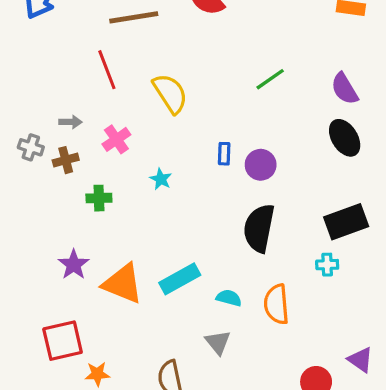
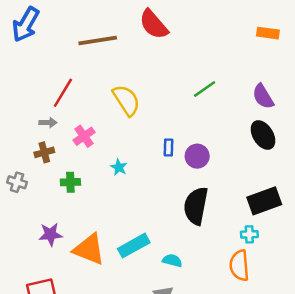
red line: (107, 70) -> (63, 93), moved, turned 52
gray cross: (31, 147) -> (17, 182), moved
purple star: (74, 265) -> (51, 234), turned 30
orange semicircle: (276, 304) -> (239, 265), moved

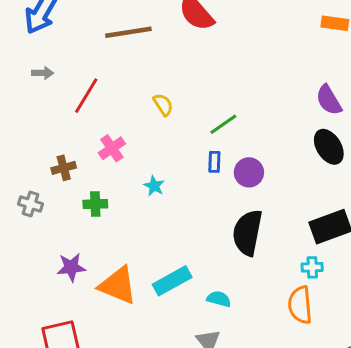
green line: (205, 89) -> (223, 124), moved
yellow semicircle: (126, 100) -> (163, 105), size x0.6
gray arrow: (48, 123) -> (43, 73), moved

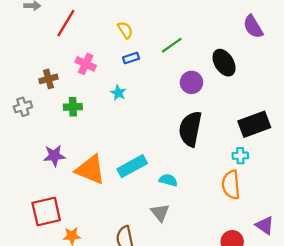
black ellipse: (329, 147) -> (224, 63), moved
pink cross: (112, 148) -> (86, 64), turned -30
blue rectangle: (214, 162) -> (131, 58), moved, turned 70
gray cross: (31, 204) -> (23, 107), turned -36

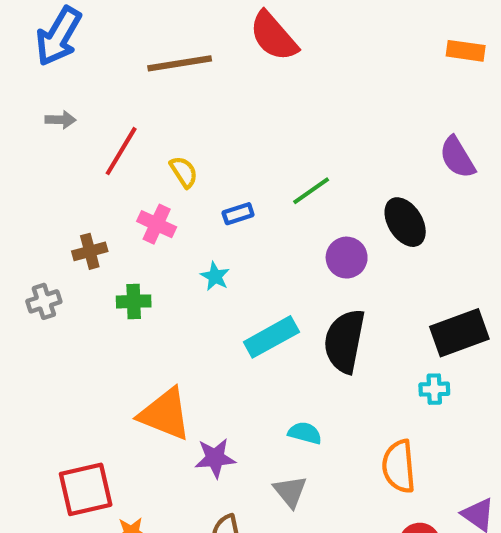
yellow semicircle: (125, 30) -> (184, 172), moved
purple star: (54, 156) -> (215, 458), moved
cyan rectangle: (132, 166) -> (271, 337), moved
orange semicircle: (231, 185) -> (399, 466), moved

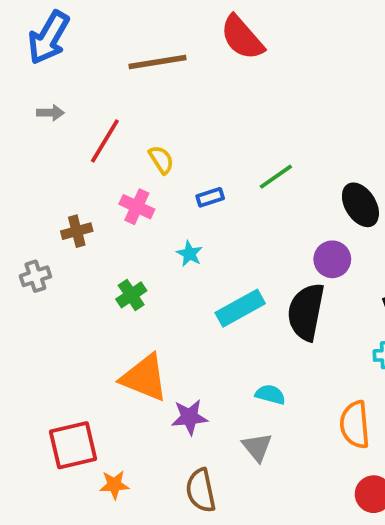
purple circle: (347, 258) -> (332, 259), moved
green cross: (134, 301) -> (131, 295), moved, turned -32

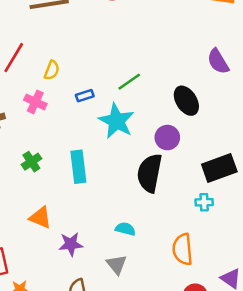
yellow semicircle: (161, 160) -> (52, 70), turned 54
cyan star: (189, 254) -> (117, 121), moved, size x2.0
cyan rectangle: (240, 308) -> (78, 167), moved, turned -68
orange triangle: (144, 378) -> (40, 217), size x0.7

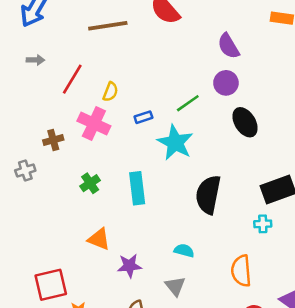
purple semicircle: (218, 61) -> (229, 46), moved
pink cross: (35, 102) -> (94, 124), size x1.4
purple circle: (167, 138) -> (226, 83), moved

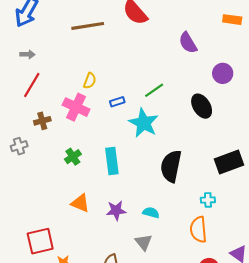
red line: (72, 79) -> (32, 85), moved
purple circle: (226, 83) -> (223, 73), moved
cyan cross: (263, 224) -> (208, 200), moved
purple star: (129, 266) -> (116, 211), moved

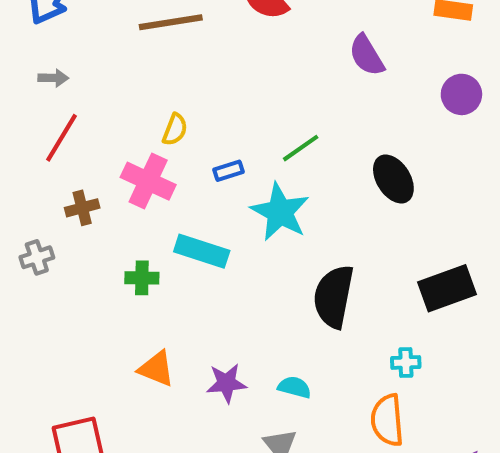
purple circle: (223, 73) -> (461, 94), moved
green cross: (73, 157) -> (142, 278), turned 35
cyan rectangle: (112, 161) -> (202, 251), moved, turned -65

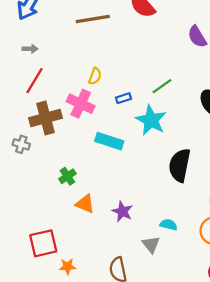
brown cross: (82, 208) -> (45, 118), size x1.8
gray cross: (37, 257) -> (21, 144), turned 35
green cross: (142, 278) -> (67, 176), moved, turned -35
purple star: (226, 383) -> (122, 211), turned 30
cyan semicircle: (294, 387) -> (169, 225), moved

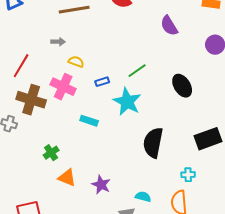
gray arrow: (30, 49) -> (58, 42), moved
yellow semicircle: (95, 76) -> (76, 62), turned -91
brown cross: (45, 118) -> (31, 100), turned 32
cyan rectangle: (109, 141) -> (89, 121), size x0.7

